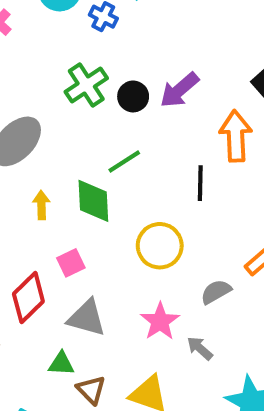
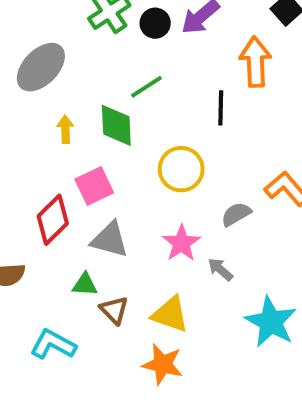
pink square: (71, 263) -> (94, 186), size x1.4

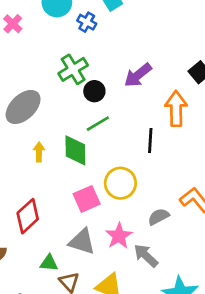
black circle: (155, 23) -> (94, 91), moved
pink square: (94, 186) -> (87, 199), moved
gray triangle: (110, 240) -> (82, 242), moved
gray arrow: (220, 269) -> (146, 256), size x1.4

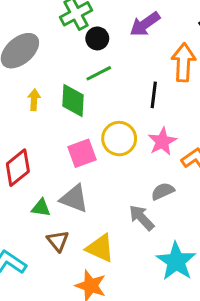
gray semicircle: (159, 217) -> (163, 191), moved
pink star: (119, 236) -> (162, 141), moved
green triangle: (49, 263) -> (41, 208), moved

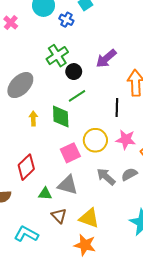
pink star: (162, 141) -> (126, 140), turned -30
gray arrow: (142, 218) -> (106, 177), moved

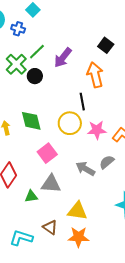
green line: (77, 96) -> (37, 52), moved
yellow circle: (95, 140) -> (70, 123), moved
brown triangle: (59, 216) -> (50, 227), moved

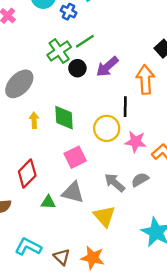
purple arrow: (63, 58) -> (107, 67), moved
yellow triangle: (77, 211) -> (104, 216), moved, turned 30
brown triangle: (50, 227) -> (62, 257), moved

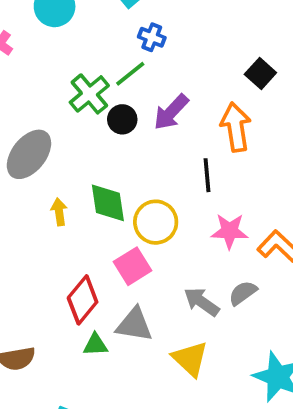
blue cross: (69, 12) -> (152, 37), moved
yellow circle: (107, 128) -> (156, 222), moved
red diamond: (27, 174) -> (83, 300), moved

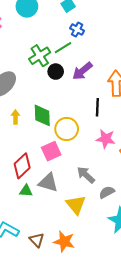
gray semicircle: (243, 293) -> (107, 192), moved

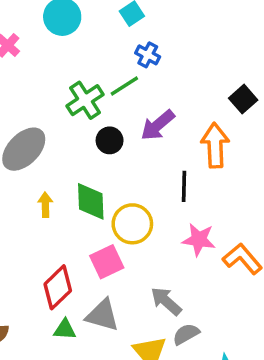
black circle: (56, 72) -> (110, 140), moved
gray semicircle: (107, 192) -> (186, 334), moved

